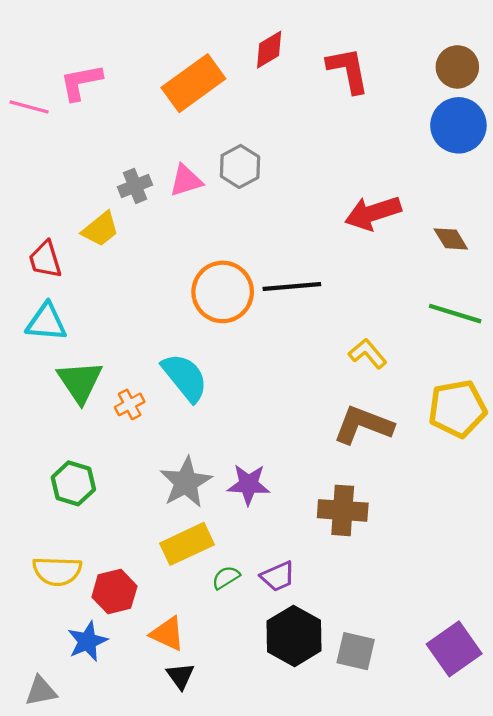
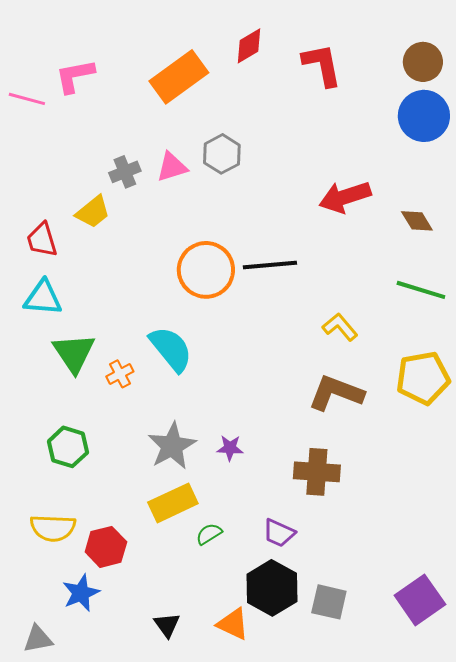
purple star: (249, 484) -> (230, 448), size x0.7
purple trapezoid: (278, 576) -> (279, 533), moved, turned 48
orange triangle: (167, 634) -> (233, 624), moved

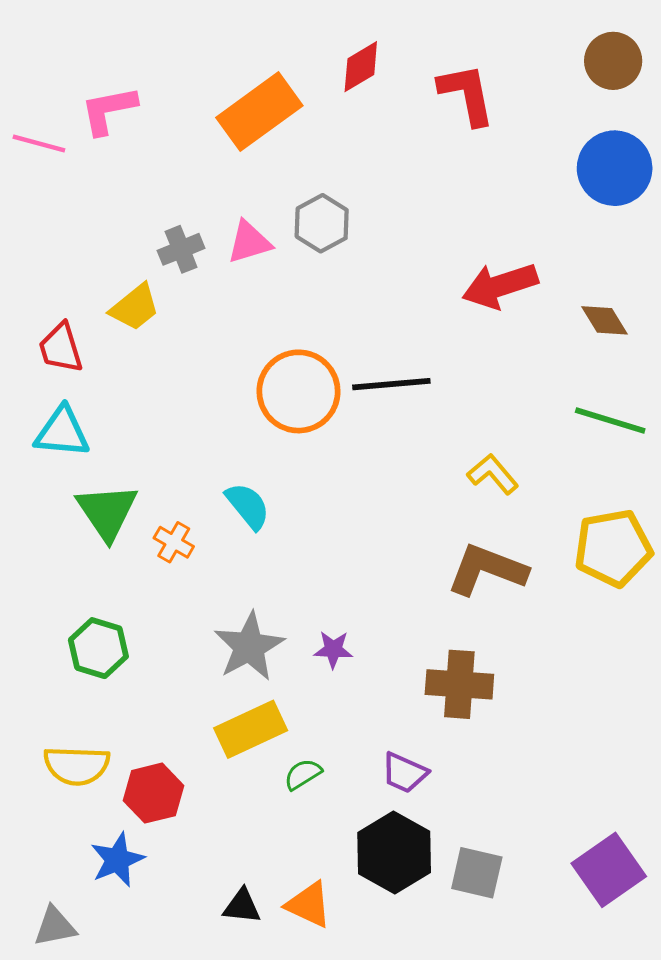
brown circle: (423, 62) -> (613, 61), moved
cyan semicircle: (171, 349) -> (248, 506), size x0.7
orange cross: (120, 374) -> (174, 542), turned -32
orange triangle: (233, 624) -> (309, 905), moved
black triangle: (167, 625) -> (242, 906), turned -48

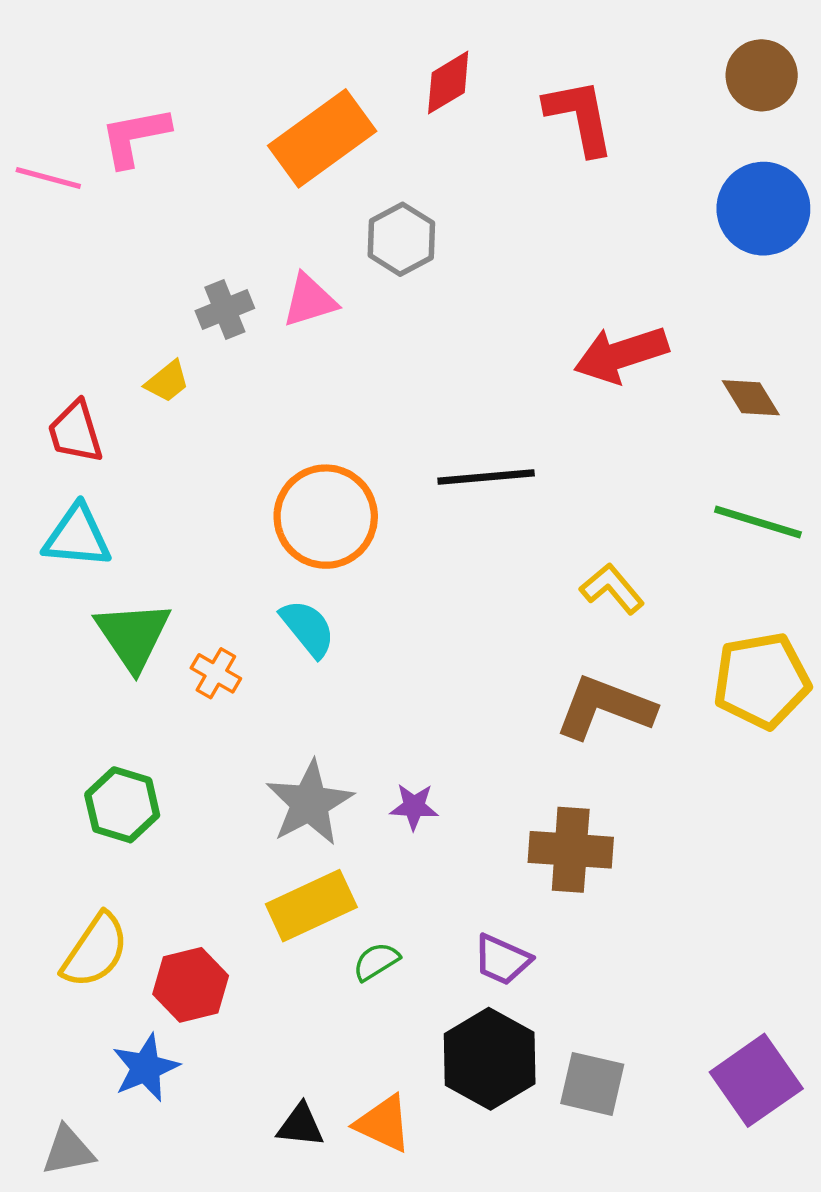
gray hexagon: (322, 223) -> (401, 239), moved
yellow trapezoid: (135, 307) -> (167, 382), size x0.7
orange circle: (299, 391) -> (326, 517), moved
yellow semicircle: (77, 766) -> (95, 951), turned -58

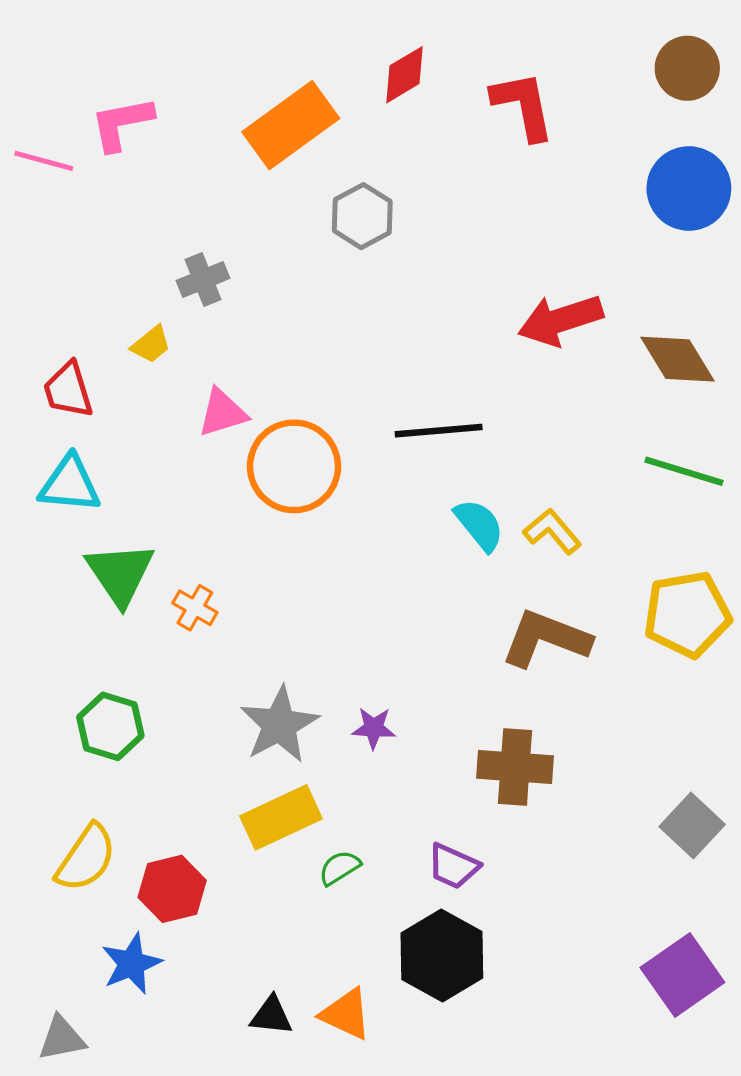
pink triangle: (310, 300) -> (223, 413), moved
brown diamond: (751, 398) -> (678, 359), size x1.4
cyan semicircle: (308, 628) -> (479, 525), moved
gray square: (592, 1084) -> (692, 825), moved, turned 30

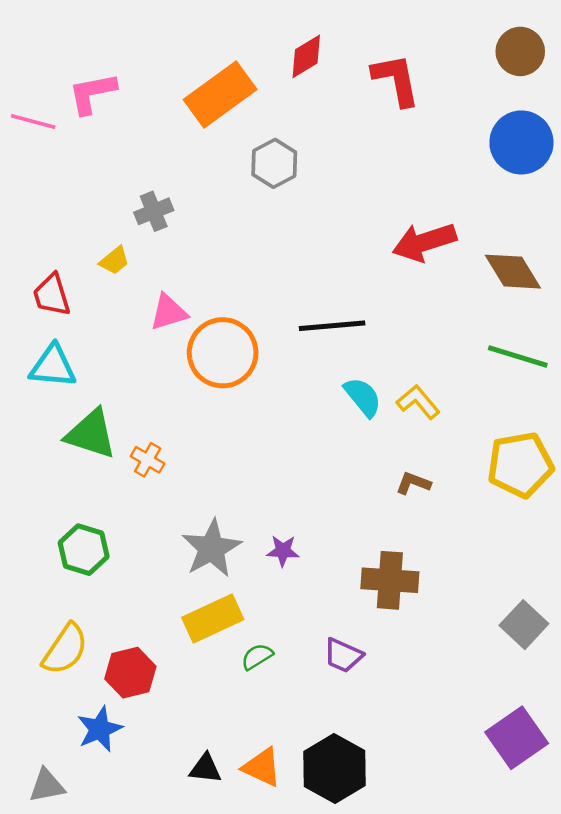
green triangle: (120, 574) -> (91, 434), turned -38
brown L-shape: (546, 639) -> (413, 483), size x0.5
black hexagon: (442, 955) -> (335, 768), moved

